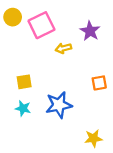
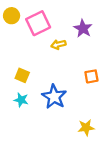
yellow square: (24, 82) -> (22, 75), turned 32
blue star: (59, 105) -> (54, 97), turned -30

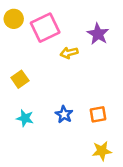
yellow square: (22, 75) -> (20, 79), moved, turned 32
orange square: (91, 76) -> (98, 114), moved
blue star: (54, 97) -> (64, 114), size x0.6

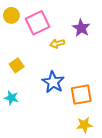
blue star: (64, 114) -> (53, 82), moved, size x1.5
orange square: (98, 114) -> (81, 95), size x1.5
cyan star: (25, 118) -> (11, 98), moved

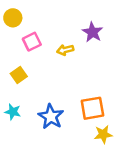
pink square: (37, 23) -> (32, 42), moved, size x0.7
blue star: (53, 82) -> (51, 117), moved
yellow star: (84, 125) -> (103, 134), moved

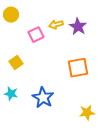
pink square: (32, 42) -> (36, 35), moved
yellow arrow: (65, 50) -> (56, 25), moved
orange square: (92, 108) -> (78, 68), moved

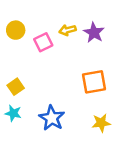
yellow circle: (11, 15) -> (16, 30), moved
yellow square: (16, 63) -> (16, 87), moved
yellow star: (87, 113) -> (101, 123), moved

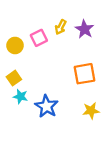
yellow circle: (16, 30) -> (15, 45), moved
yellow arrow: (67, 30) -> (61, 27), turned -48
cyan star: (13, 113) -> (20, 96), moved

